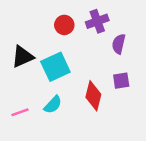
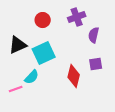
red circle: (64, 25) -> (43, 20), moved
cyan semicircle: (53, 105) -> (32, 77), moved

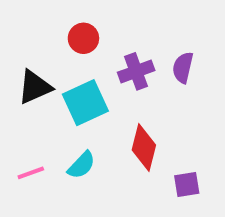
purple cross: (77, 17) -> (136, 71), moved
purple square: (96, 64) -> (187, 185), moved
cyan semicircle: (32, 77) -> (81, 165), moved

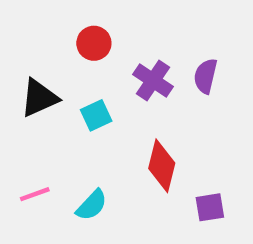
purple cross: (136, 71) -> (153, 80), turned -36
cyan square: (85, 103) -> (96, 115), size x0.6
cyan semicircle: (81, 165) -> (92, 205), moved

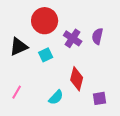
red circle: (94, 43) -> (45, 21), size x1.6
pink line: (35, 194) -> (17, 92), turned -40
cyan semicircle: (92, 205) -> (56, 97), moved

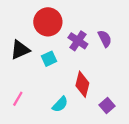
purple semicircle: (97, 36) -> (105, 39), turned 140
purple square: (99, 98) -> (107, 105), turned -32

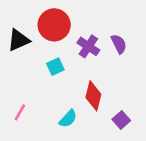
black triangle: (20, 50) -> (19, 40), moved

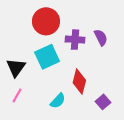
black triangle: (19, 40) -> (16, 68), moved, turned -30
purple cross: (88, 46) -> (75, 40), turned -30
cyan square: (55, 67) -> (47, 57), size x1.6

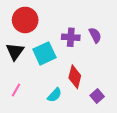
red circle: (46, 21) -> (25, 20), moved
black triangle: (16, 68) -> (15, 51), moved

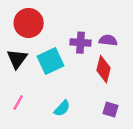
purple semicircle: (95, 35) -> (108, 40), turned -56
red diamond: (75, 77) -> (104, 69), moved
purple square: (97, 96) -> (110, 109), turned -32

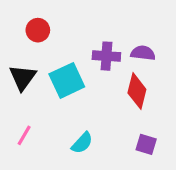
red circle: (29, 23) -> (38, 30), size x0.6

